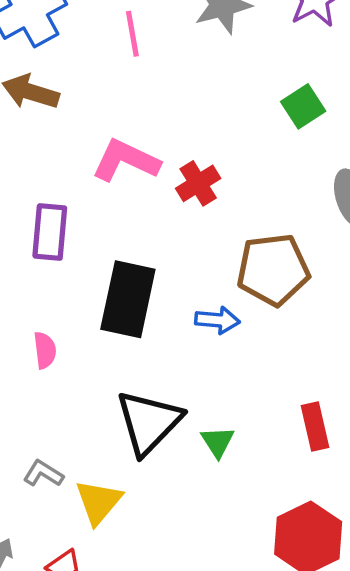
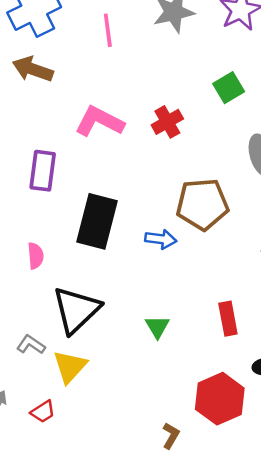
red cross: (198, 183) -> (167, 122), moved
black triangle: (149, 422) -> (76, 310), moved

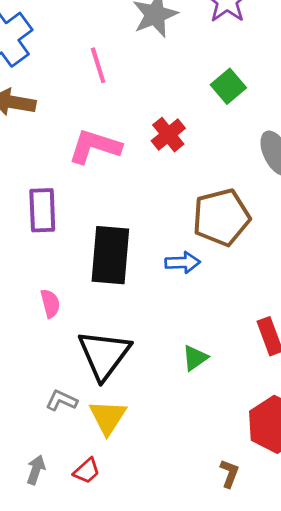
pink line: (108, 30) -> (98, 65), moved
green triangle: (157, 327) -> (195, 358), turned 35

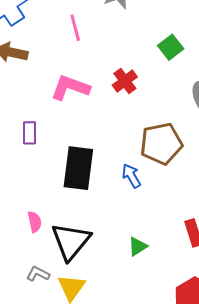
purple rectangle: (42, 210) -> (30, 133), size x0.7
blue arrow: (183, 263) -> (131, 176), turned -120
pink semicircle: (50, 304) -> (35, 222), moved

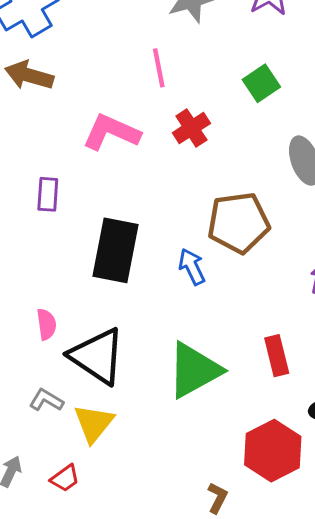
pink line: (75, 28) -> (159, 68), moved
black triangle: (71, 241) -> (97, 356), turned -39
green triangle: (138, 247) -> (194, 370), size x2.0

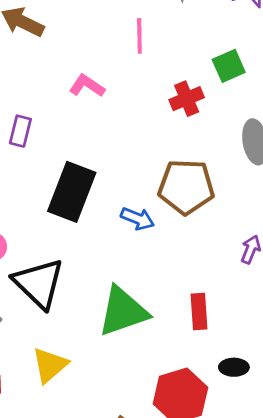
red cross: (191, 128) -> (187, 99), moved
pink L-shape: (111, 132) -> (87, 86), size x0.7
blue arrow: (192, 267) -> (137, 219), turned 128
yellow triangle: (94, 423) -> (50, 365), moved

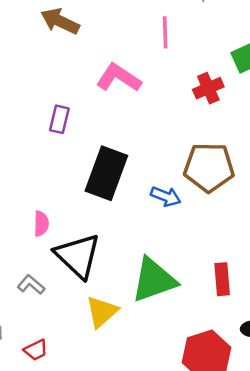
pink L-shape: (87, 86) -> (119, 78), size x1.4
yellow triangle: (50, 365) -> (102, 312), moved

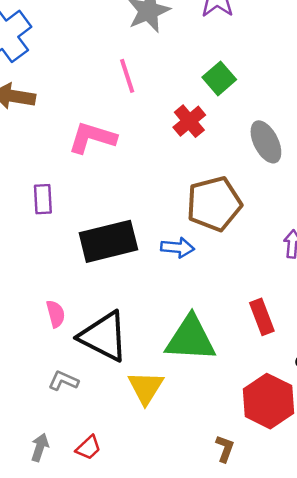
black rectangle: (106, 173) -> (108, 241), turned 72
green triangle: (154, 280) -> (191, 339), turned 39

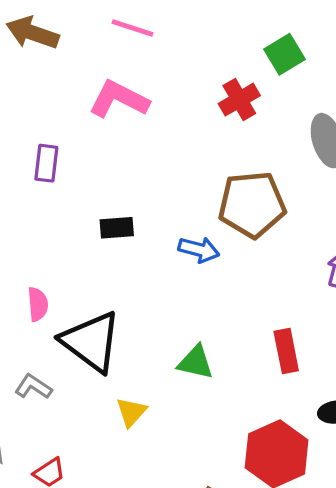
pink line: (127, 76) -> (133, 28), moved, turned -64
black rectangle: (108, 241) -> (117, 228), size x0.5
green triangle: (191, 339) -> (196, 362), size x0.6
yellow triangle: (146, 388) -> (131, 412), size x0.7

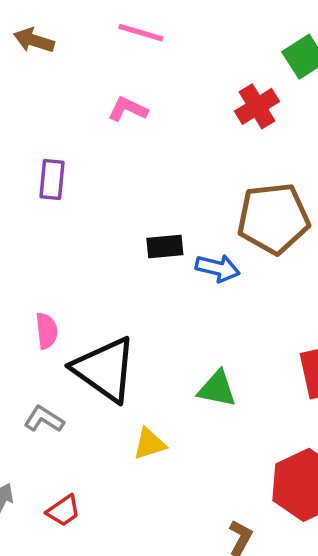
brown arrow: (33, 33) -> (34, 40), size x0.7
pink L-shape: (119, 99) -> (128, 109), size x0.6
black rectangle: (117, 228) -> (165, 246), moved
yellow triangle: (131, 412) -> (150, 444), turned 32

